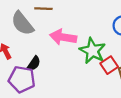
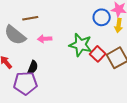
pink arrow: (63, 37) -> (45, 39), moved, size x0.6

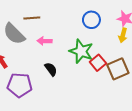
blue circle: (102, 17) -> (91, 20), moved
black semicircle: (33, 67) -> (51, 69), moved, turned -64

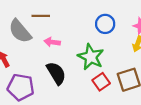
red square: (98, 63) -> (101, 82), moved
black semicircle: (51, 69) -> (56, 73), size x1.5

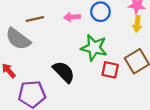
pink arrow: (52, 42) -> (72, 17), moved
red square: (101, 82) -> (110, 70), turned -30

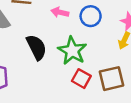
black semicircle: (64, 72) -> (36, 47), moved

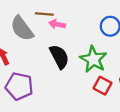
pink arrow: (60, 12) -> (57, 24), moved

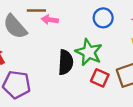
black semicircle: (59, 57) -> (66, 62), moved, turned 35

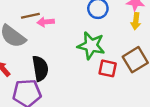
black semicircle: (66, 62) -> (40, 68), moved

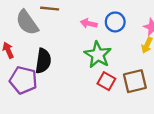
pink arrow: (46, 22) -> (89, 23), moved

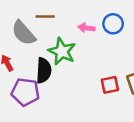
green star: (98, 55) -> (62, 51), moved
red square: (106, 81) -> (110, 85), turned -36

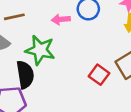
red square: (110, 85) -> (99, 75), turned -30

